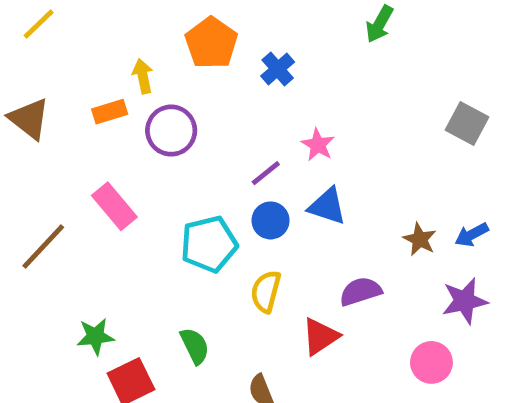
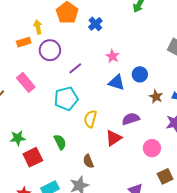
purple line: (266, 173) -> (75, 68), moved
blue circle: (271, 220) -> (140, 74), moved
pink circle: (431, 362) -> (152, 148), moved

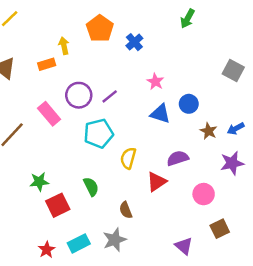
purple circle: (50, 50) -> (79, 95), moved

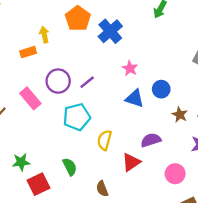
blue cross: (134, 42) -> (110, 31), size x1.5

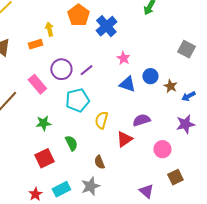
brown star: (180, 115) -> (170, 86), moved
green star: (21, 162) -> (43, 123), moved

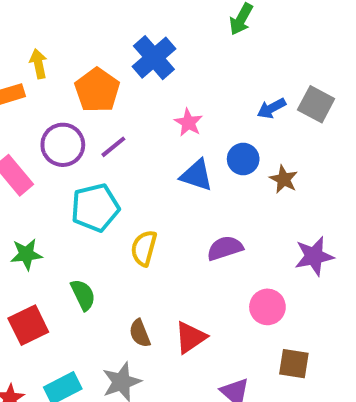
orange pentagon: (78, 15) -> (97, 90), moved
blue arrow: (188, 96) -> (272, 108), moved
red triangle: (124, 139) -> (190, 337), moved
brown square: (175, 177) -> (294, 364), turned 35

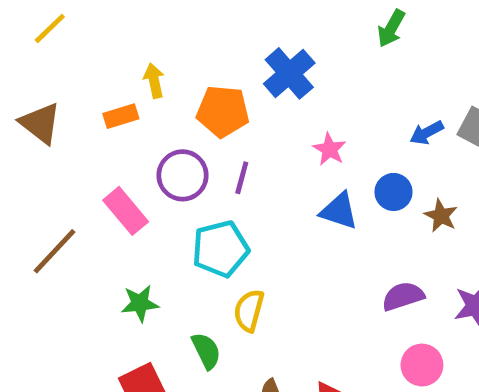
orange pentagon: (97, 90) -> (223, 111), turned -30
purple line: (113, 147) -> (242, 178), turned -36
yellow semicircle: (144, 248) -> (249, 310), moved
purple semicircle: (225, 248) -> (403, 296), moved

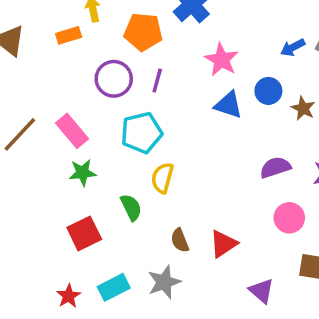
pink star: (330, 149) -> (221, 60), size x1.4
pink rectangle: (126, 211) -> (72, 131), moved

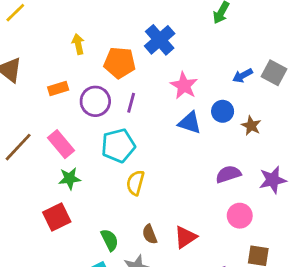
orange rectangle: (69, 35) -> (58, 88), moved
green semicircle: (131, 207) -> (110, 240), moved
red square: (84, 233) -> (57, 217), moved

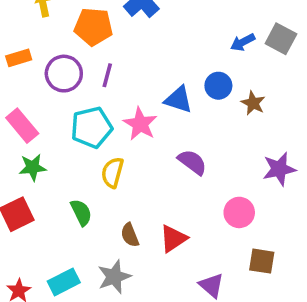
pink star: (184, 86) -> (140, 124), moved
purple semicircle: (228, 174) -> (192, 162), moved, turned 55
green semicircle: (110, 240) -> (81, 212), moved

